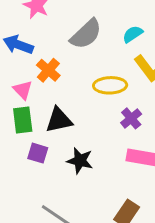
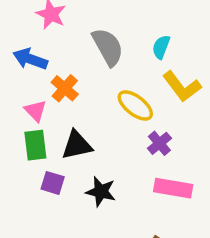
gray semicircle: (86, 34) -> (108, 47), turned -76
cyan semicircle: (133, 34) -> (161, 47), turned -35
yellow ellipse: (110, 85) -> (135, 105), turned 40

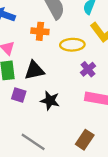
orange cross: (65, 88) -> (40, 31), moved, turned -36
yellow ellipse: (135, 105) -> (72, 45), turned -40

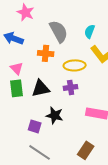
purple cross: (88, 69) -> (71, 87), moved, turned 32
purple square: (19, 95) -> (35, 126), moved

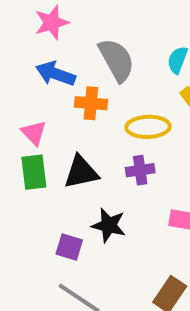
pink star: (26, 12) -> (52, 23), turned 30
blue arrow: (14, 38) -> (56, 74), moved

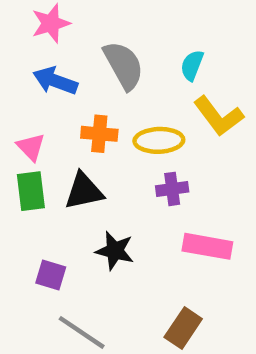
orange cross: (91, 103) -> (99, 134), moved
purple cross: (140, 170) -> (172, 189), moved
purple square: (69, 247) -> (51, 275), moved

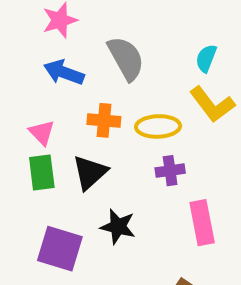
cyan semicircle: (192, 65) -> (206, 58), moved
black triangle: (84, 191) -> (90, 173), turned -30
pink rectangle: (207, 246) -> (202, 223), turned 69
purple square: (51, 275) -> (60, 249), size x1.6

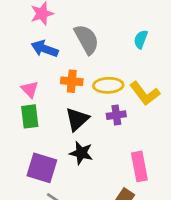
yellow L-shape: (212, 104) -> (145, 93), moved
black triangle: (90, 173) -> (77, 119), moved
pink rectangle: (202, 223) -> (139, 166), moved

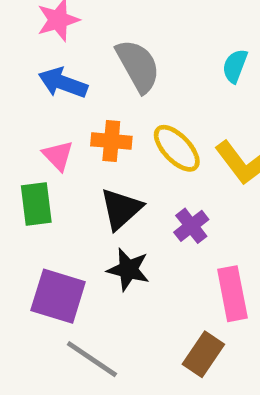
yellow ellipse: (108, 85) -> (177, 148), turned 48
pink triangle: (30, 89) -> (58, 156), moved
purple cross: (116, 115) -> (191, 226), moved, turned -30

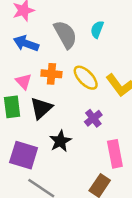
cyan semicircle: (235, 66) -> (97, 29), moved
black triangle: (121, 209) -> (41, 108), moved
black star: (128, 269) -> (60, 141), turned 30

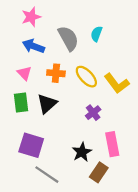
pink triangle: (24, 81) -> (24, 73), moved
black star: (60, 141) -> (82, 152), moved

